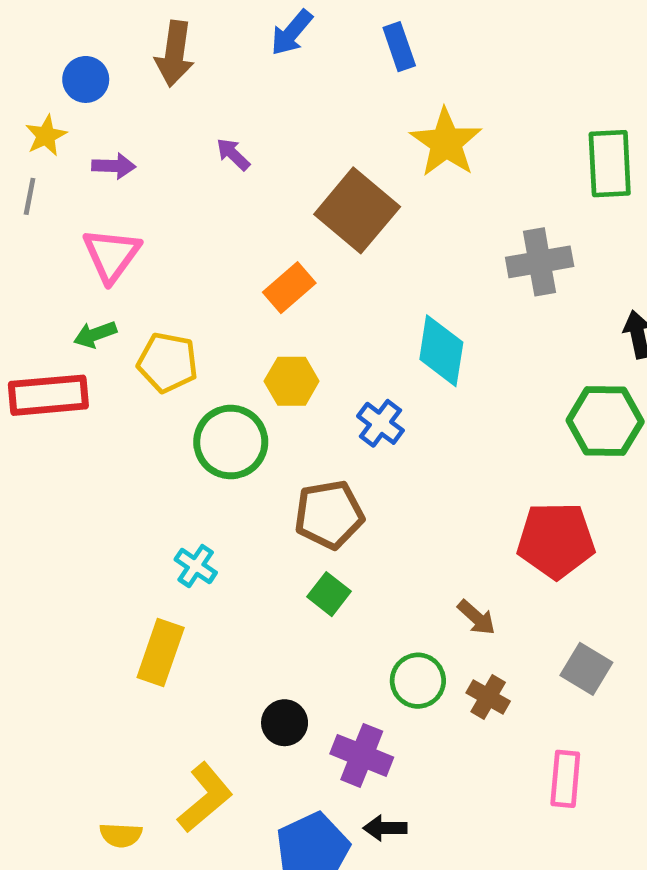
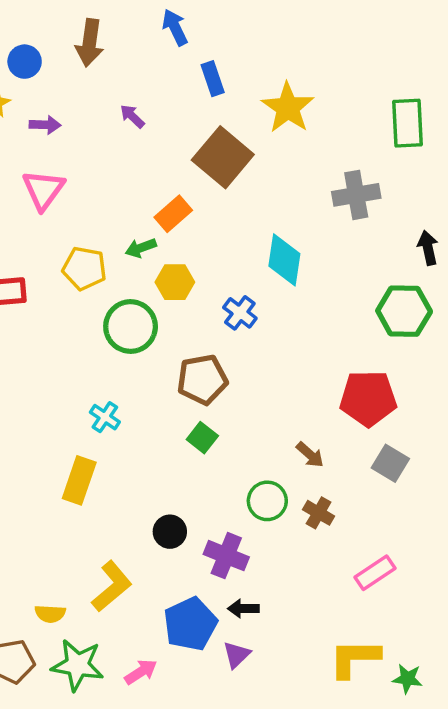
blue arrow: (292, 33) -> (175, 27), turned 114
blue rectangle: (399, 47) -> (213, 79), moved
green arrow: (95, 334) -> (141, 248), moved
gray square: (586, 669) -> (390, 463), moved
pink rectangle: (565, 779) -> (375, 573), turned 51

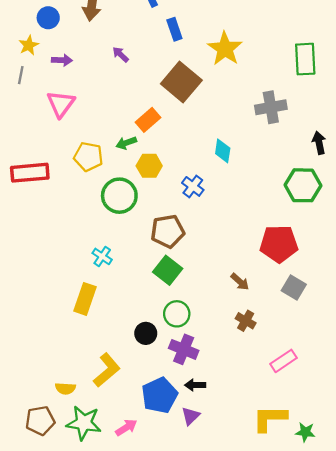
cyan diamond: (284, 260) -> (223, 151), size x0.7
green square: (202, 438) -> (168, 270), size x1.4
green circle: (267, 501) -> (177, 314), moved

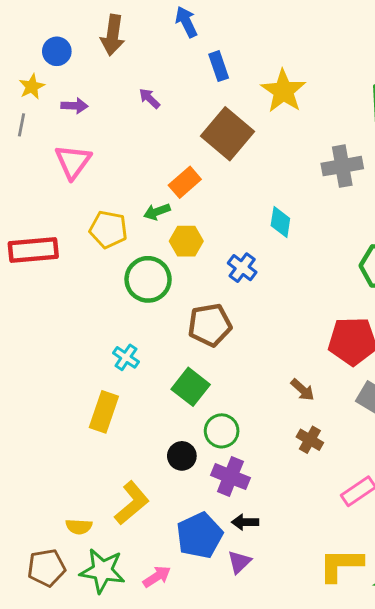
green square: (168, 270) -> (191, 387), moved

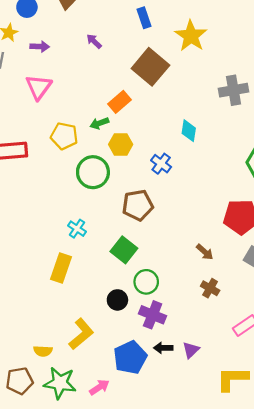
purple triangle: (239, 562) -> (191, 350), moved

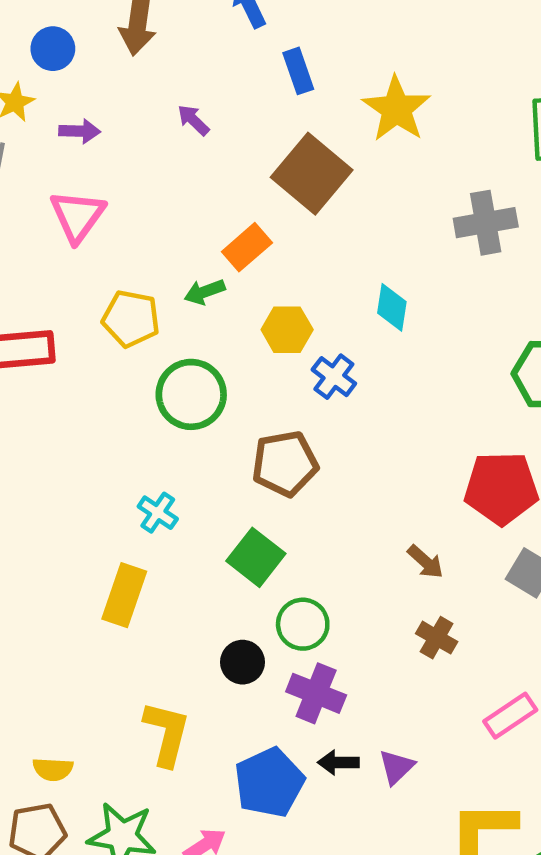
yellow hexagon: (121, 144) -> (287, 330), moved
yellow L-shape: (81, 334) -> (167, 733), turned -36
yellow semicircle: (43, 351) -> (53, 769), moved

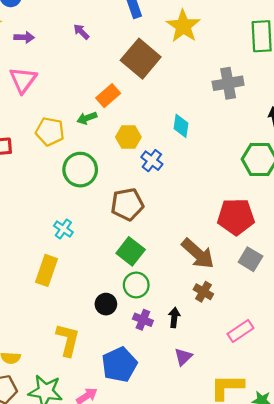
green square: (256, 557) -> (131, 251), moved
brown arrow: (425, 562) -> (198, 254), size x1.8
purple cross: (316, 693) -> (143, 320), size x0.7
black arrow: (338, 762) -> (174, 318), moved, turned 96

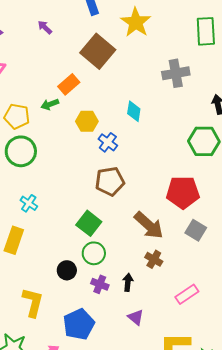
green circle: (80, 170) -> (21, 151), moved
brown pentagon: (127, 204) -> (110, 181), moved
purple triangle: (183, 357) -> (136, 317), turned -36

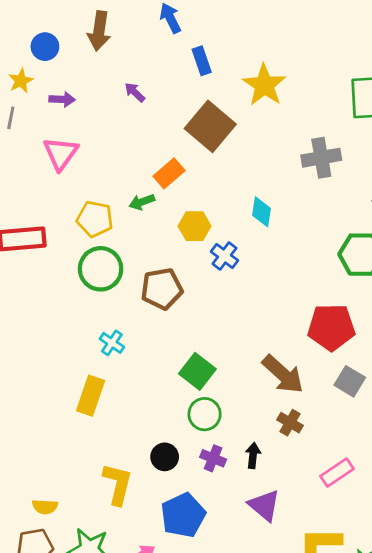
brown pentagon: (110, 181) -> (162, 289), moved
black circle: (67, 270) -> (165, 457), moved
purple triangle: (136, 317) -> (264, 505), size x1.4

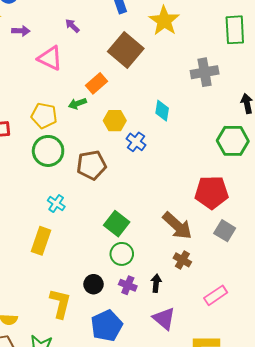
pink triangle: (61, 153) -> (50, 58), moved, turned -40

